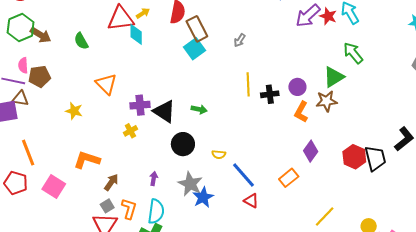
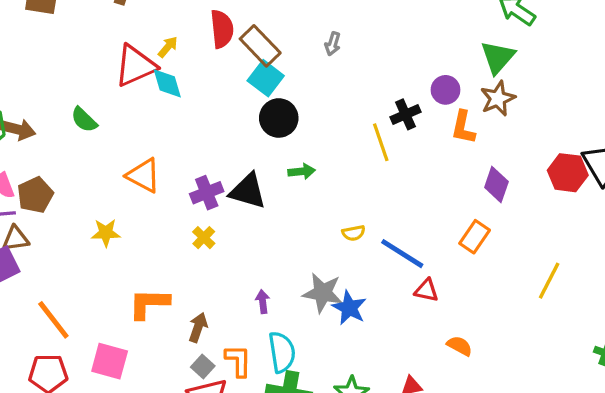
yellow line: (248, 84) -> (381, 142), moved
black circle: (183, 144) -> (279, 118), moved

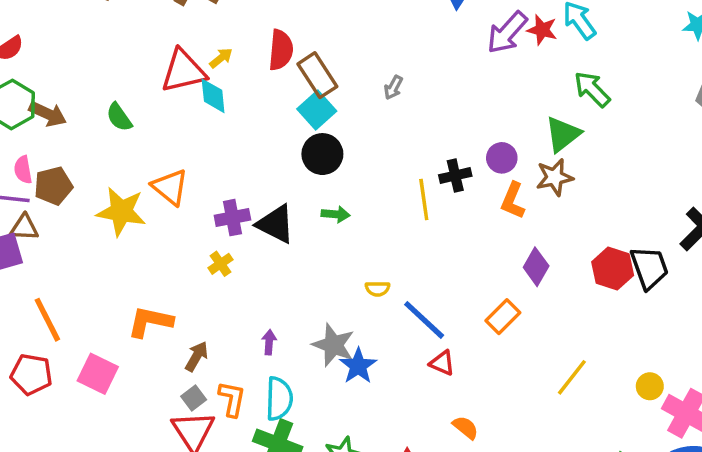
yellow star: (106, 233) -> (121, 212), moved, size x1.6

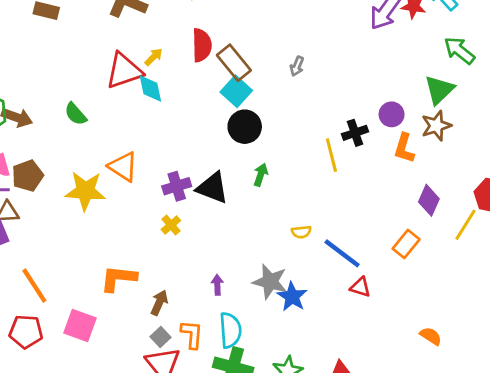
green arrow: (336, 214) -> (261, 175), turned -70
yellow line: (572, 377) -> (465, 225), moved
orange semicircle: (465, 427) -> (431, 336), moved

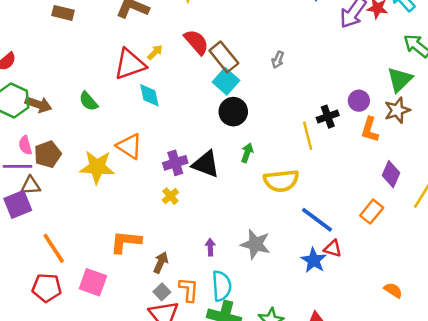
red semicircle: (202, 45) -> (196, 42), turned -40
cyan diamond: (150, 88) -> (149, 95), moved
yellow semicircle: (301, 232) -> (281, 181), moved, size x2.0
blue star: (292, 297) -> (314, 260), moved

